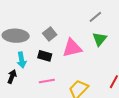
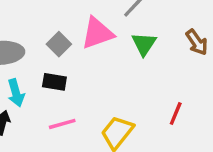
pink triangle: (72, 48) -> (97, 33), moved

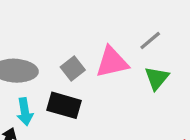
black rectangle: (54, 82) -> (64, 105), size x1.4

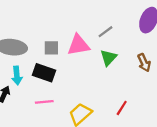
gray square: (73, 69) -> (51, 48), turned 35

